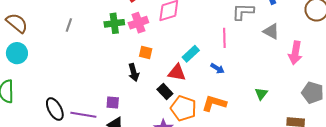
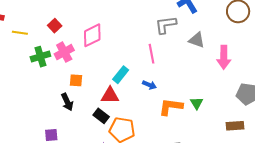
orange L-shape: (214, 103) -> (171, 107), moved

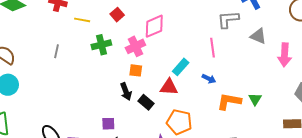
pink cross: (64, 52) -> (135, 46), moved
black rectangle: (101, 116) -> (146, 102), moved

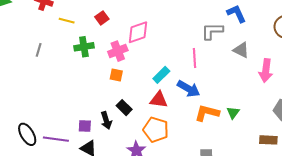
blue arrow: (209, 79) -> (188, 89), size x1.6
red triangle: (169, 87) -> (159, 100), moved
black arrow: (126, 92) -> (106, 120), moved

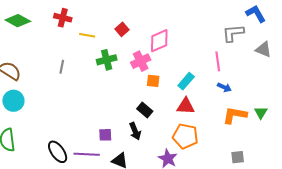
orange square: (116, 75) -> (153, 81), moved
blue arrow: (188, 89) -> (224, 87), moved, size x0.6
black rectangle: (124, 108) -> (145, 110), moved
purple square: (85, 126) -> (105, 135), moved

